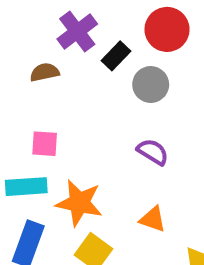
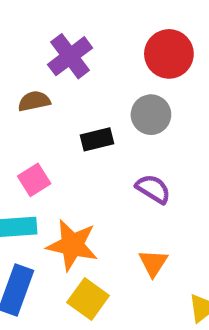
black rectangle: (116, 56) -> (97, 139), moved, turned 32
pink square: (45, 144) -> (34, 180), turned -36
orange triangle: (153, 219) -> (153, 263), turned 44

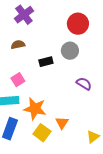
purple cross: (70, 56) -> (24, 15), moved
purple semicircle: (153, 189) -> (84, 84), moved
orange triangle: (153, 263) -> (62, 123), moved

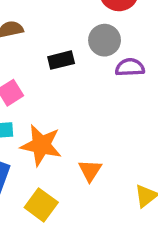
purple semicircle: (84, 84) -> (130, 67), moved, turned -35
yellow square: (42, 133) -> (41, 205), moved

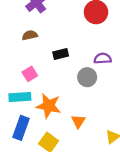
gray circle: (105, 40) -> (87, 77), moved

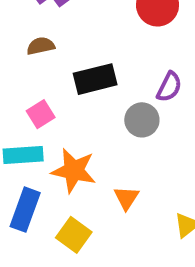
black rectangle: (61, 54) -> (95, 79), size x1.5
purple semicircle: (103, 58) -> (169, 87), turned 119

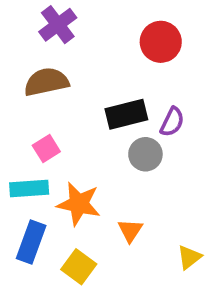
brown semicircle: (41, 46) -> (46, 82), size x1.6
black rectangle: (95, 79) -> (126, 114), moved

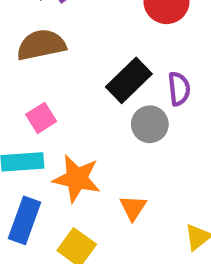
black rectangle: (126, 114) -> (129, 80), turned -30
purple semicircle: (172, 122) -> (179, 89), turned -32

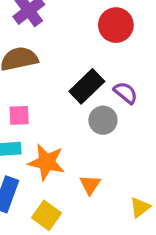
purple semicircle: (179, 89) -> (126, 93), turned -45
pink square: (41, 118) -> (19, 115), turned 30

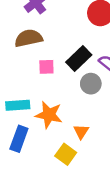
pink square: (19, 115) -> (46, 67), moved
yellow square: (47, 215) -> (66, 154), moved

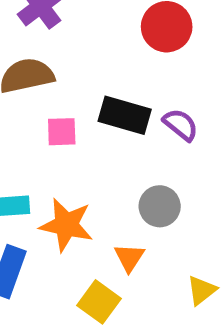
black rectangle: (79, 59) -> (125, 115), turned 60
gray circle: (91, 84) -> (160, 206), moved

